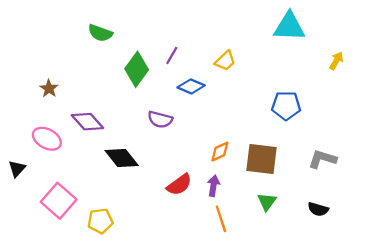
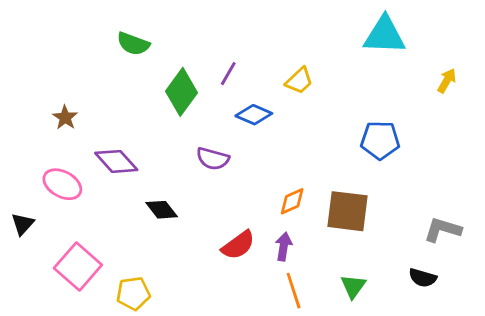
black diamond: (122, 158) -> (162, 210), size x0.7
gray L-shape: (322, 159) -> (443, 230), moved
green triangle: (267, 202) -> (353, 286), moved

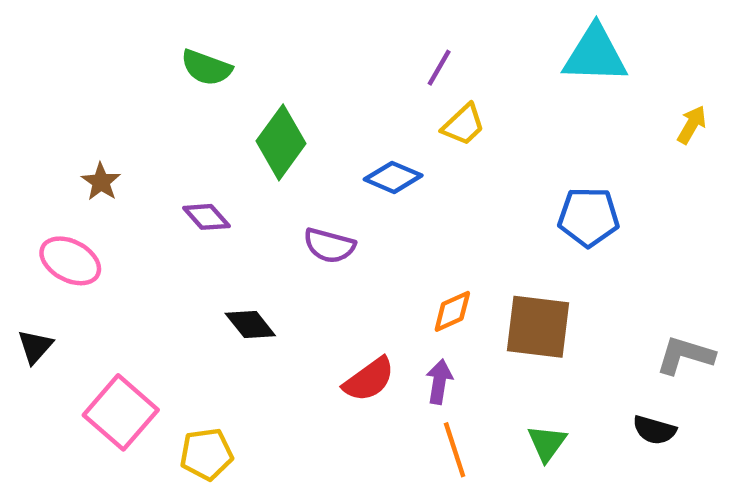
purple line: (228, 74) -> (439, 68), moved
purple diamond: (116, 161) -> (206, 217), moved, size x0.7
pink ellipse: (62, 184) -> (70, 261), moved

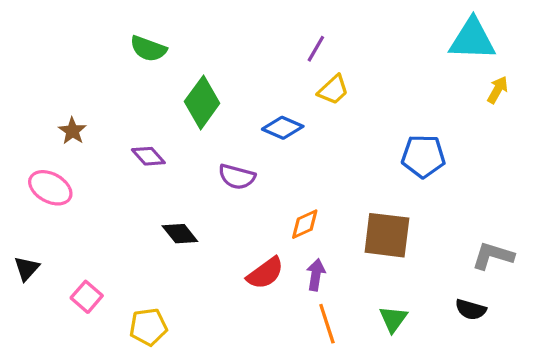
cyan triangle: (595, 54) -> (472, 39), moved
orange diamond: (452, 311) -> (305, 224), moved
black triangle: (35, 347) -> (27, 268), moved
pink square: (121, 412) -> (87, 297), size x0.6

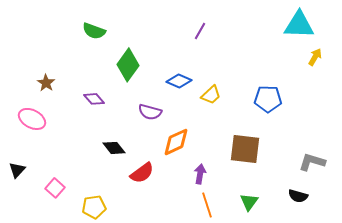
yellow trapezoid: (333, 90) -> (211, 95), moved
orange diamond: (305, 224) -> (176, 142), moved, size x1.4
red semicircle: (265, 273) -> (142, 173), moved

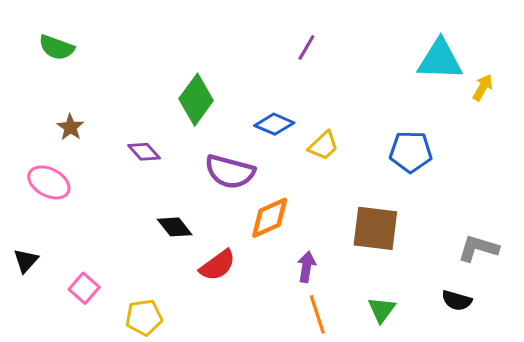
cyan triangle: (299, 25) -> (440, 60), moved
green semicircle: (94, 31) -> (57, 47), moved
purple semicircle: (150, 112) -> (230, 172), size x1.4

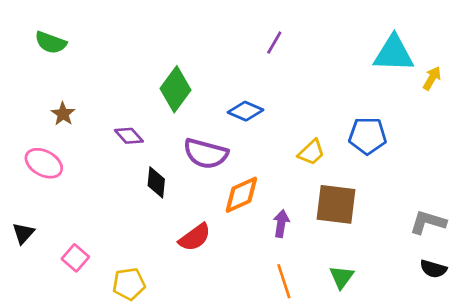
yellow trapezoid: (323, 146) -> (311, 152), moved
black diamond: (175, 227) -> (156, 182), moved, turned 44
purple arrow: (306, 267) -> (281, 224), moved
black semicircle: (457, 301) -> (433, 269), moved

